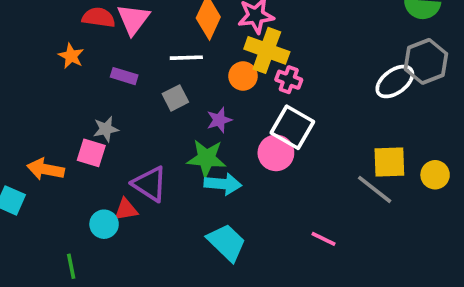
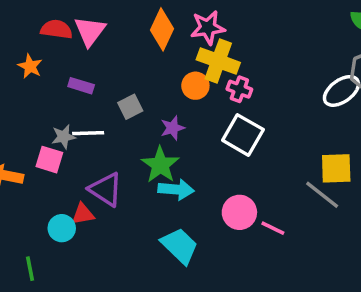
white line: (186, 58) -> (88, 133), moved
pink circle: (276, 153) -> (239, 212), moved
green star: (206, 158) -> (160, 165), turned 30
pink line: (323, 239) -> (273, 228), moved

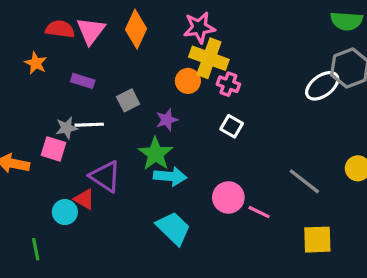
orange diamond: (162, 29) -> (136, 29), moved
white square: (243, 135) -> (232, 126), size x0.6
yellow square: (336, 168) -> (317, 240), moved
red triangle: (83, 214) -> (84, 199), turned 40

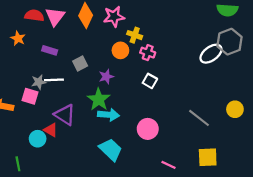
pink star: (199, 28) -> (114, 17), moved
yellow cross: (209, 58) -> (135, 35), size x0.6
pink line: (259, 212) -> (168, 165), moved

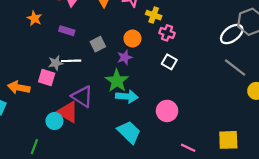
orange circle: (120, 50) -> (132, 38), moved
gray line: (199, 118) -> (235, 67), moved
red triangle: (51, 130) -> (68, 112), size x1.5
green line: (18, 164) -> (34, 147), turned 32

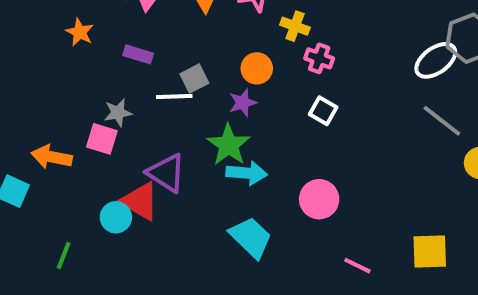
white line: (71, 61) -> (174, 97), moved
green line: (34, 147) -> (64, 256), moved

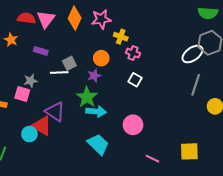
gray line: (442, 121) -> (196, 85), turned 70

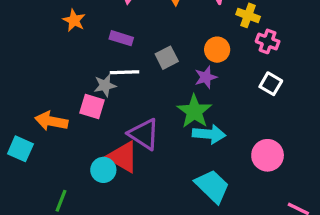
white line: (59, 73) -> (124, 72), moved

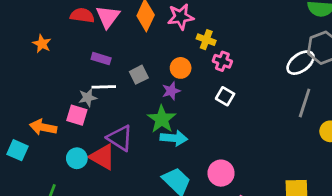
orange star: (74, 20) -> (42, 44), moved
pink circle: (268, 155) -> (221, 173), moved
cyan circle: (103, 170) -> (77, 158), moved

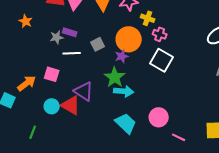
orange circle: (181, 68) -> (129, 39), size x1.6
white square: (225, 96) -> (162, 60), size x1.6
gray star: (88, 98) -> (57, 37), moved
orange arrow: (43, 127) -> (27, 83), turned 132

